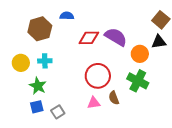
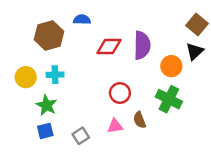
purple semicircle: (116, 37) -> (142, 45), turned 60
black triangle: (159, 42) -> (195, 51), turned -35
red circle: (98, 76) -> (120, 93), size x0.7
gray square: (58, 112) -> (81, 136), moved

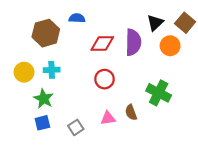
black triangle: (195, 51) -> (155, 23), moved
orange circle: (171, 66) -> (170, 46), moved
red circle: (120, 93) -> (105, 79), moved

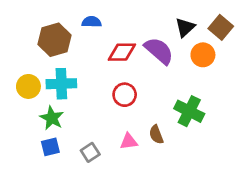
purple semicircle: (133, 42) -> (159, 51), turned -50
cyan cross: (52, 70) -> (61, 84), size x1.5

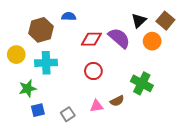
yellow circle: (28, 86) -> (16, 55), moved
green star: (52, 118) -> (28, 89), moved, turned 30
brown semicircle: (156, 135) -> (117, 101), turned -96

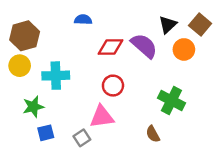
brown hexagon: (41, 30) -> (25, 36), moved
brown semicircle: (117, 101) -> (153, 134), moved, turned 88
pink triangle: (97, 106) -> (102, 117), moved, size x1.5

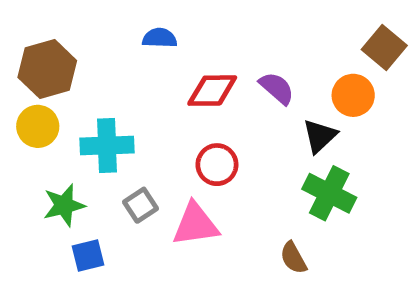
black triangle: (168, 25) -> (320, 136), moved
purple semicircle: (144, 46) -> (277, 88), size x0.7
gray square: (82, 138) -> (141, 205), moved

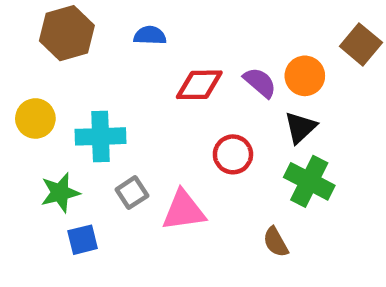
brown hexagon: (47, 69) -> (67, 33), moved
orange circle: (353, 95) -> (305, 76), moved
red circle: (217, 165) -> (233, 154), moved

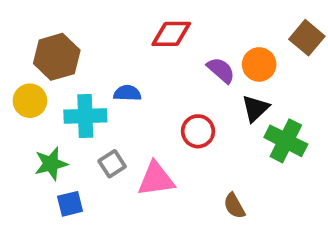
brown hexagon: (67, 33) -> (57, 57), moved
blue semicircle: (150, 35) -> (127, 93), moved
red diamond: (199, 85) -> (171, 34), moved
green cross: (309, 181) -> (286, 141), moved

